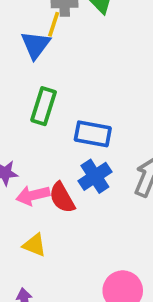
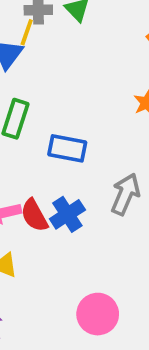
blue cross: (95, 176) -> (67, 214), moved

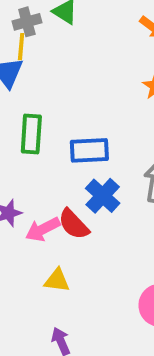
blue cross: (67, 214) -> (103, 196), moved

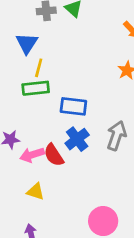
yellow line: (21, 47) -> (39, 68), moved
green rectangle: (31, 134) -> (36, 88), turned 70

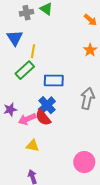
yellow line: (39, 68) -> (33, 51), moved
green rectangle: (36, 88) -> (25, 70), turned -30
blue cross: (77, 139) -> (47, 105), moved

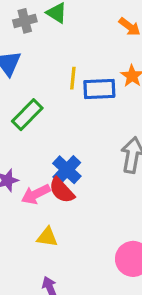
yellow line: (33, 51) -> (73, 78), moved
blue rectangle: (54, 80) -> (99, 89), moved

